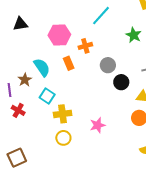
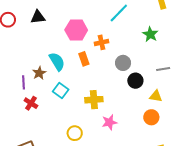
yellow cross: (63, 114) -> (94, 100), moved

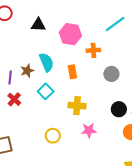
black triangle: (38, 17) -> (38, 25), moved
orange rectangle: (84, 59) -> (72, 72), moved
black circle: (135, 81) -> (119, 109), moved

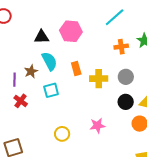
black triangle: (38, 25) -> (42, 37), moved
orange cross: (93, 50) -> (121, 47), moved
gray circle: (111, 74) -> (126, 77), moved
cyan square: (46, 91) -> (51, 90), turned 35
yellow cross: (77, 106) -> (99, 79), moved

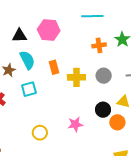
cyan line: (115, 17) -> (92, 16), turned 40
black circle: (126, 102) -> (103, 110), moved

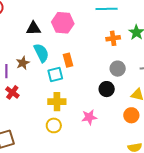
yellow cross: (76, 77) -> (57, 102), moved
cyan square: (29, 89) -> (55, 74), moved
black circle: (103, 110) -> (107, 89), moved

